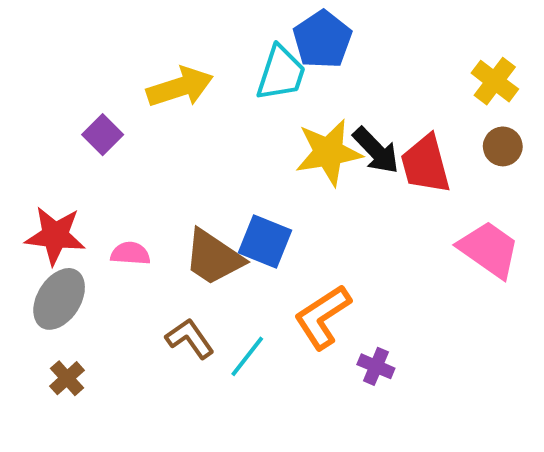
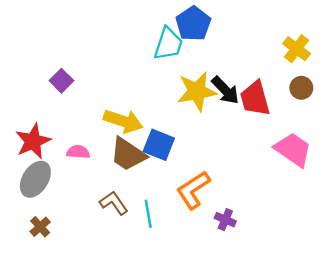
yellow arrow: (180, 87) -> (123, 121), moved, turned 36
red star: (55, 236) -> (33, 141), turned -30
cyan line: (247, 356) -> (148, 214), turned -48

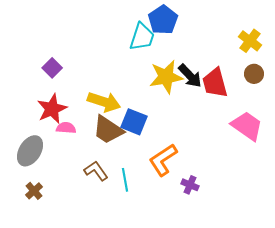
red star: (33, 141) -> (52, 109), moved

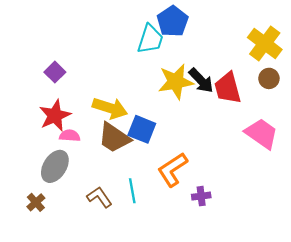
yellow cross: (250, 41) -> (265, 43), size x1.4
gray ellipse: (30, 151) -> (55, 166), moved
brown L-shape: (96, 171) -> (99, 197), moved
purple cross: (190, 185) -> (201, 196), turned -30

